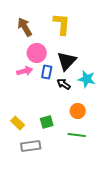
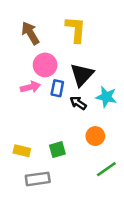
yellow rectangle: (18, 123) -> (22, 151), turned -32
green line: (77, 135) -> (106, 169), moved, turned -42

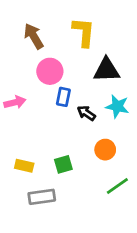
black triangle: (82, 75) -> (107, 70), moved, turned 45
pink arrow: (30, 87) -> (15, 102), moved

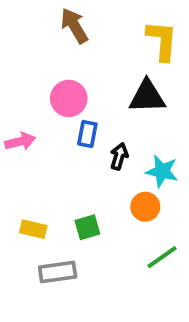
yellow L-shape: (84, 32) -> (162, 41), moved
brown arrow: (34, 36) -> (74, 26), moved
cyan star: (117, 106) -> (162, 171), moved
black arrow: (86, 113) -> (119, 156), turned 72

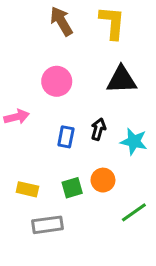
yellow L-shape: (162, 41) -> (112, 23), moved
blue rectangle: (87, 134) -> (66, 137), moved
orange circle: (145, 207) -> (103, 180), moved

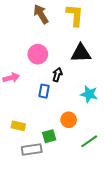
black arrow: (98, 129) -> (57, 75), moved
green square: (72, 188) -> (49, 136), moved

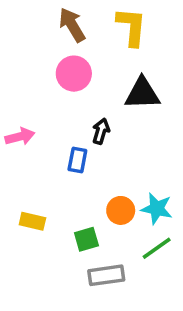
pink circle: (38, 54) -> (74, 74), moved
cyan star: (89, 94) -> (157, 209), moved
gray rectangle: (32, 150) -> (106, 275), moved

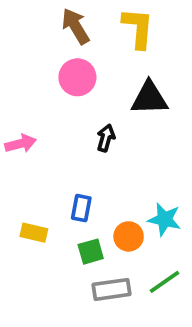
blue rectangle: (77, 160) -> (81, 208), moved
orange circle: (121, 210) -> (129, 236), moved
green line: (157, 248) -> (165, 282), moved

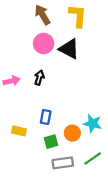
black triangle: (149, 98) -> (69, 49), moved, turned 30
black arrow: (106, 138) -> (39, 78), moved

